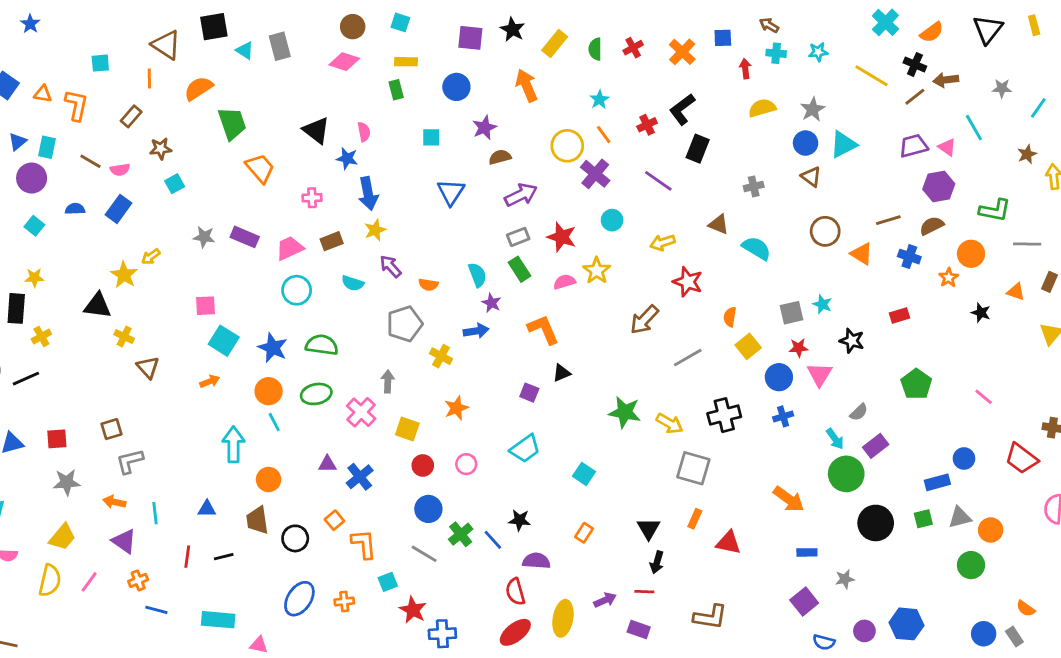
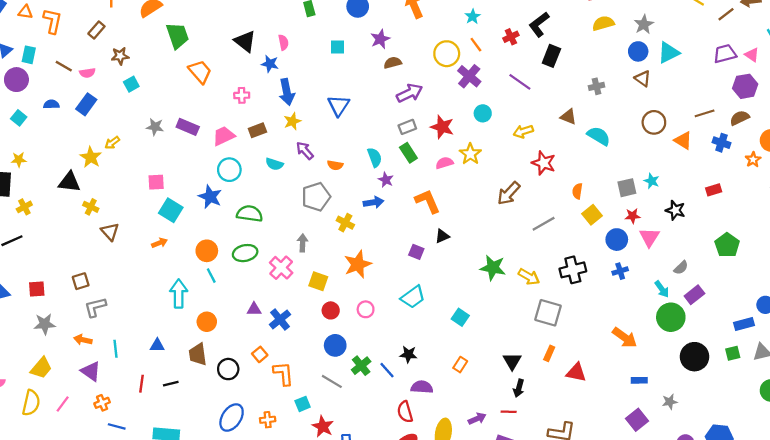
blue triangle: (451, 192) -> (339, 105), moved
blue star: (273, 348) -> (210, 197), moved
orange star: (456, 408) -> (358, 264), size x1.4

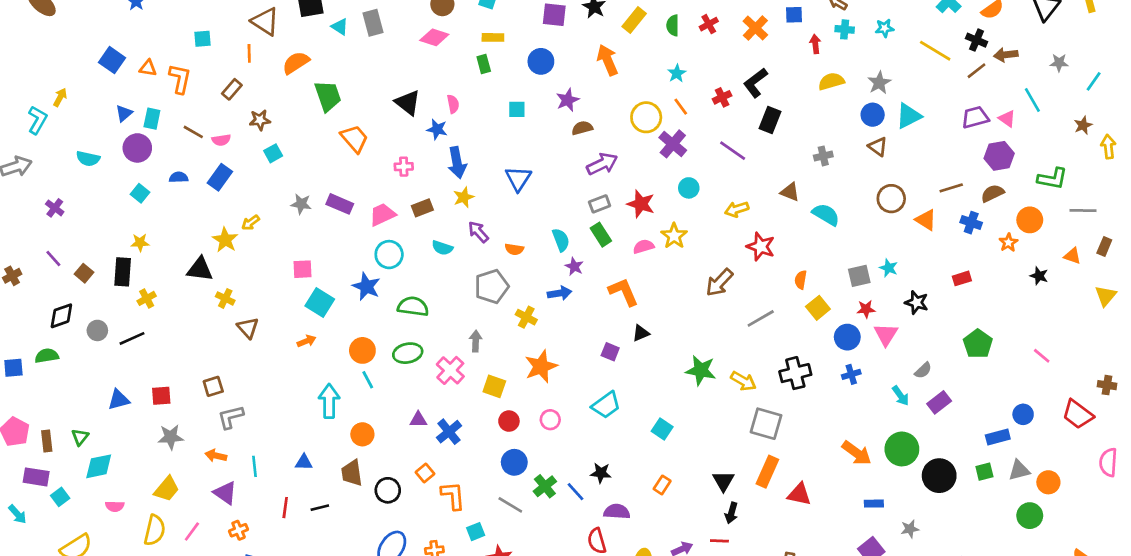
green circle: (671, 317) -> (902, 449), moved
orange rectangle: (549, 353) -> (767, 472), size x1.6

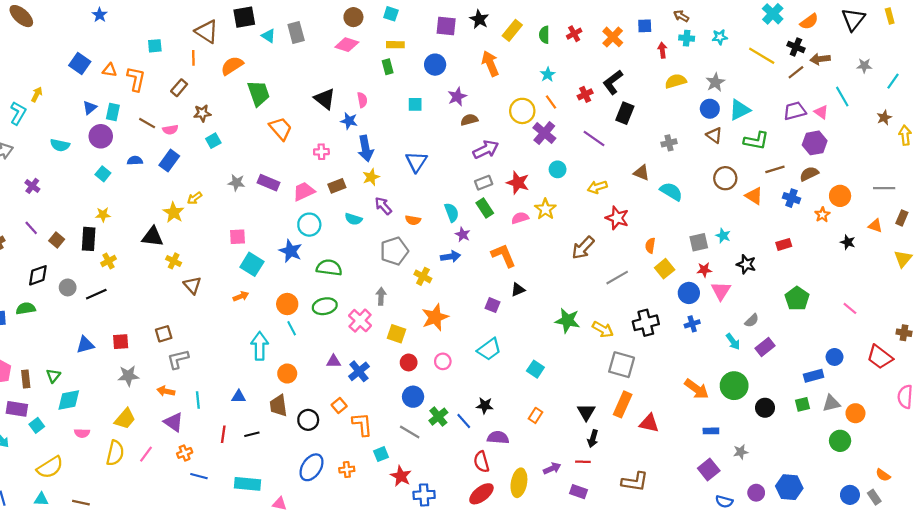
green L-shape: (1052, 179) -> (756, 141), moved
black circle: (939, 476) -> (765, 408), size x0.7

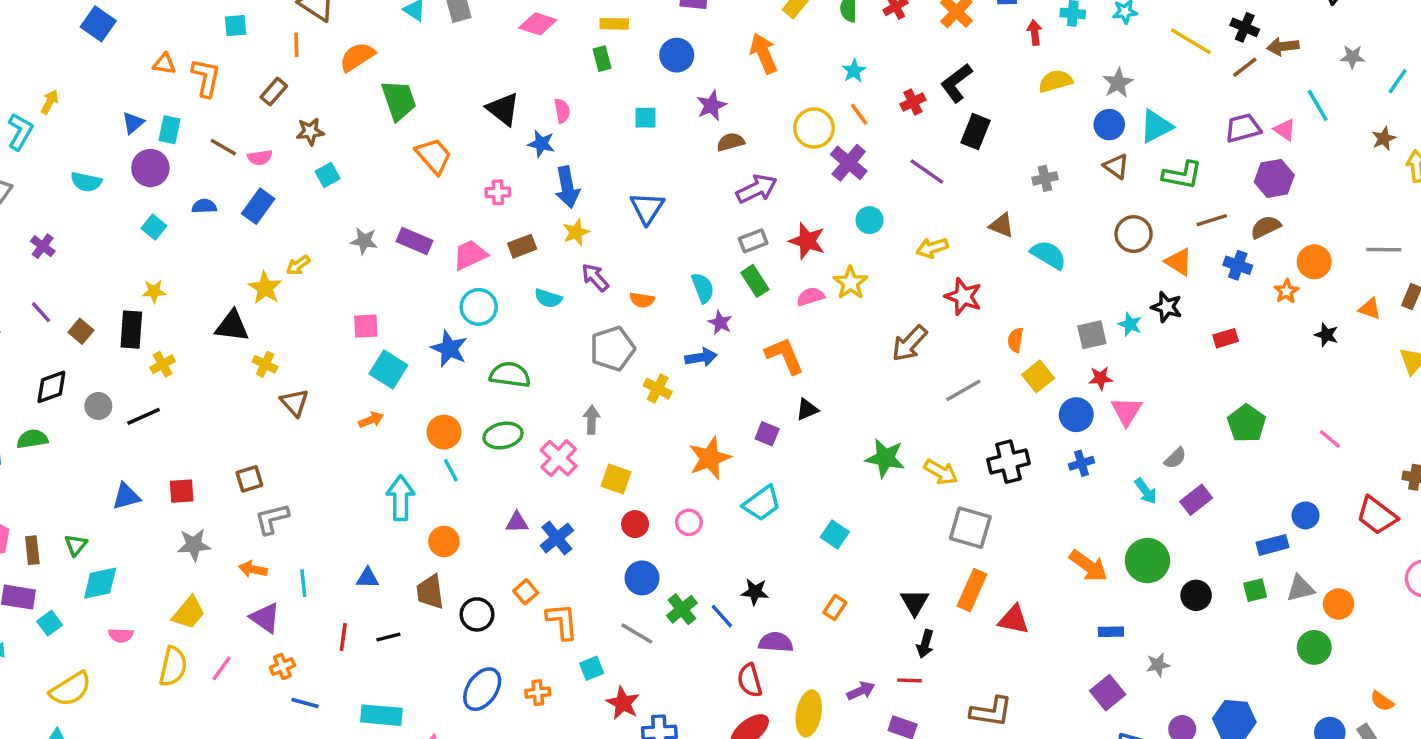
blue square: (80, 63) -> (98, 24), moved
black star: (746, 264) -> (1167, 307), moved
orange star: (435, 317) -> (710, 458), moved

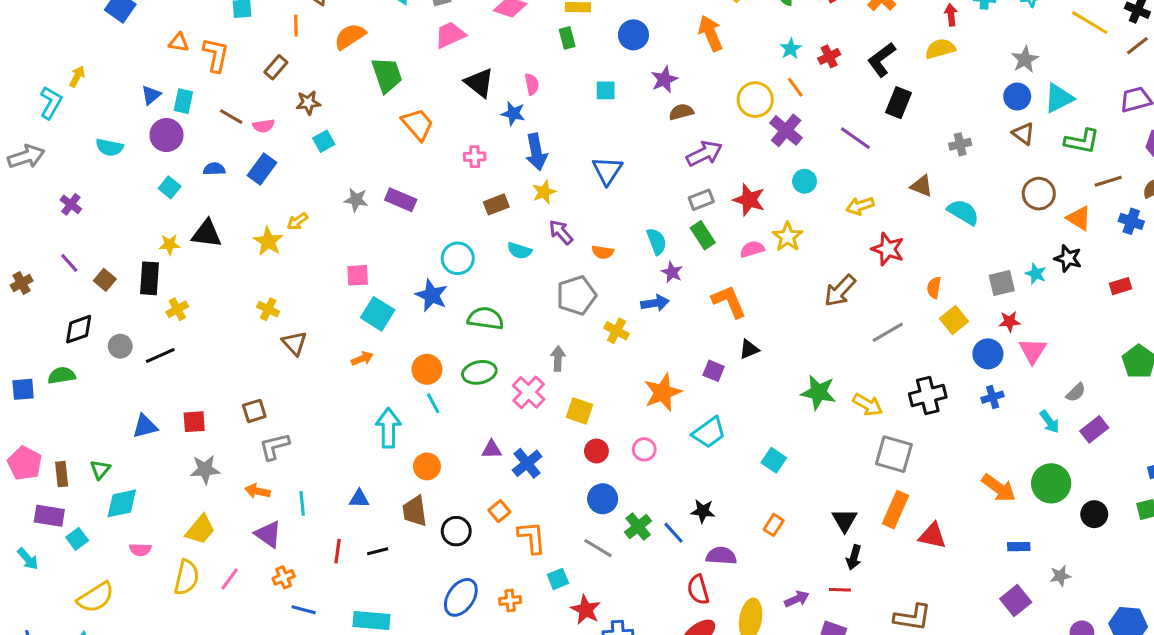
yellow semicircle: (1055, 81) -> (940, 49), moved
red cross: (913, 102) -> (829, 56), moved
pink trapezoid: (470, 255) -> (450, 35), moved
black triangle: (232, 326) -> (207, 234), moved

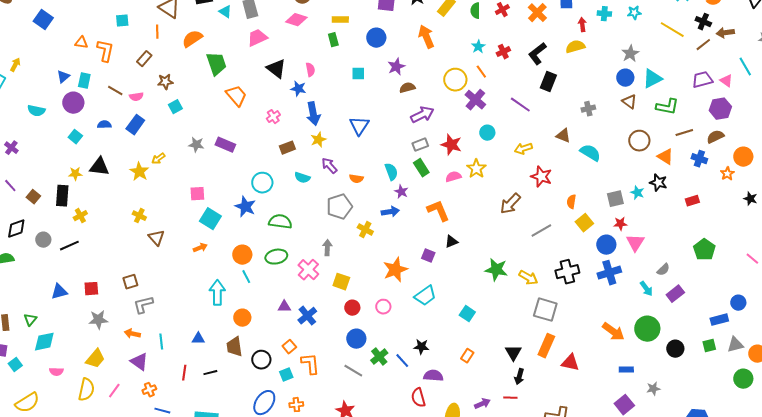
pink cross: (475, 157) -> (273, 117), turned -32
blue cross: (993, 397) -> (609, 273), size x1.6
cyan square: (558, 579) -> (286, 375), moved

